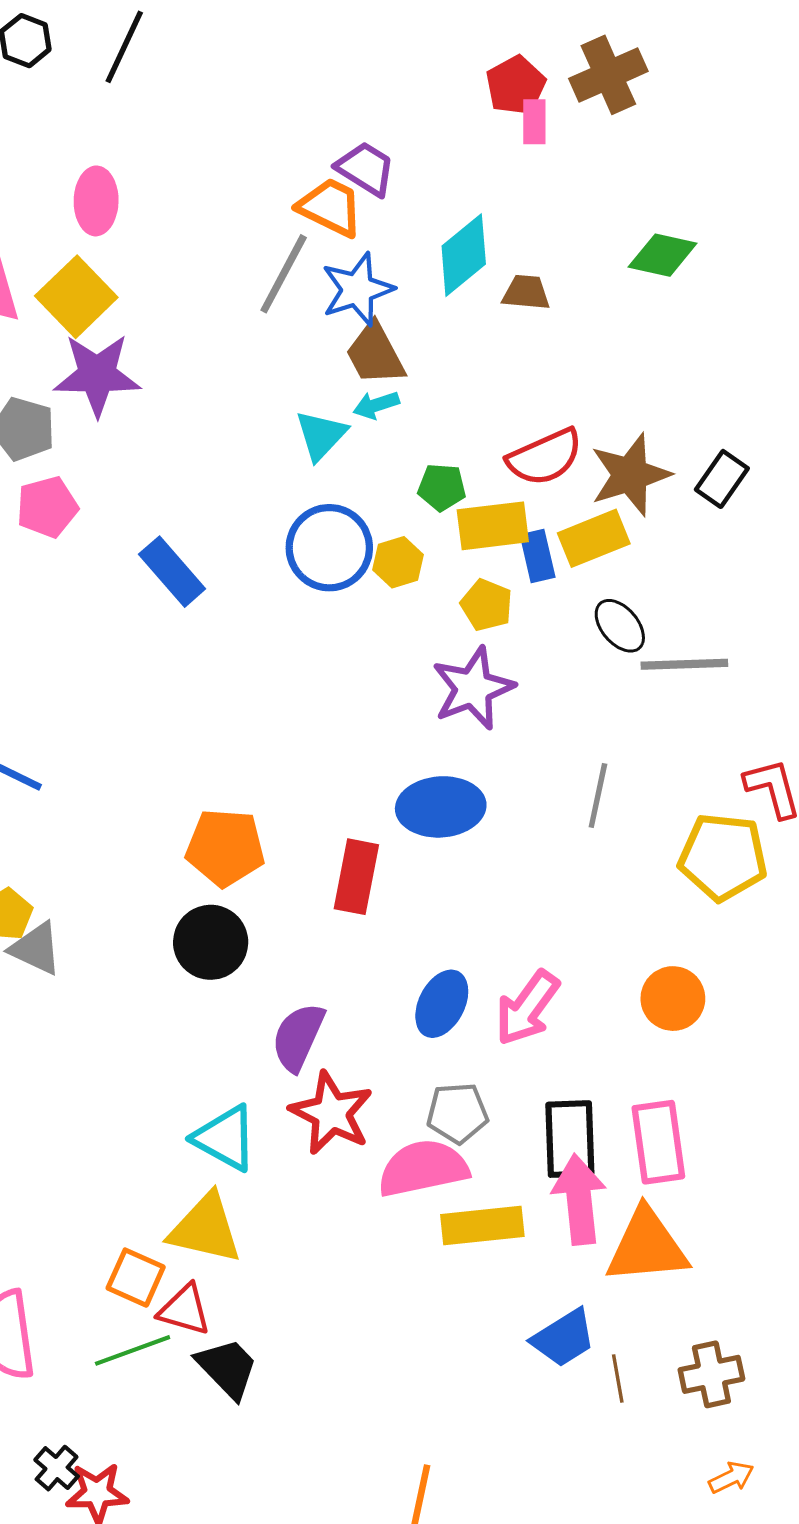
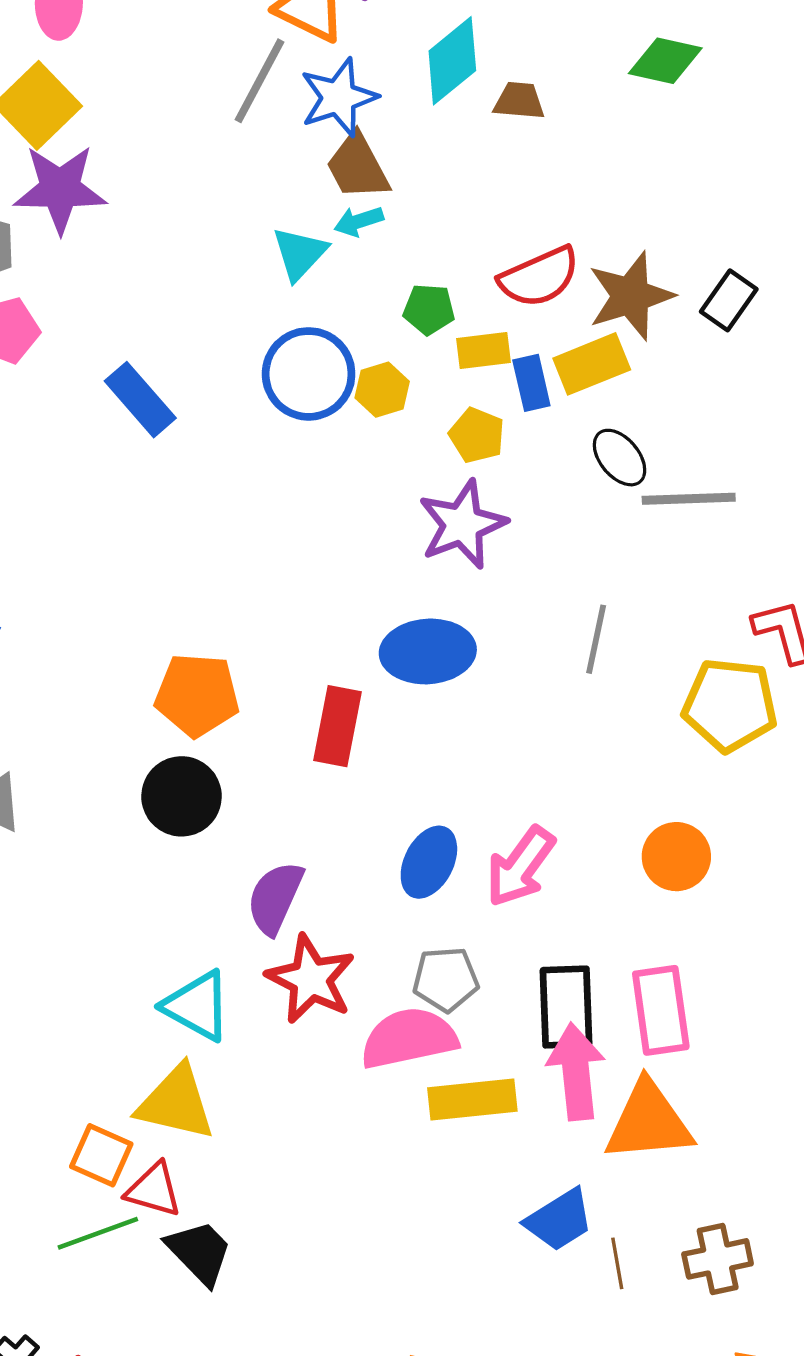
yellow rectangle: (493, 526) -> (484, 351), size x0.7

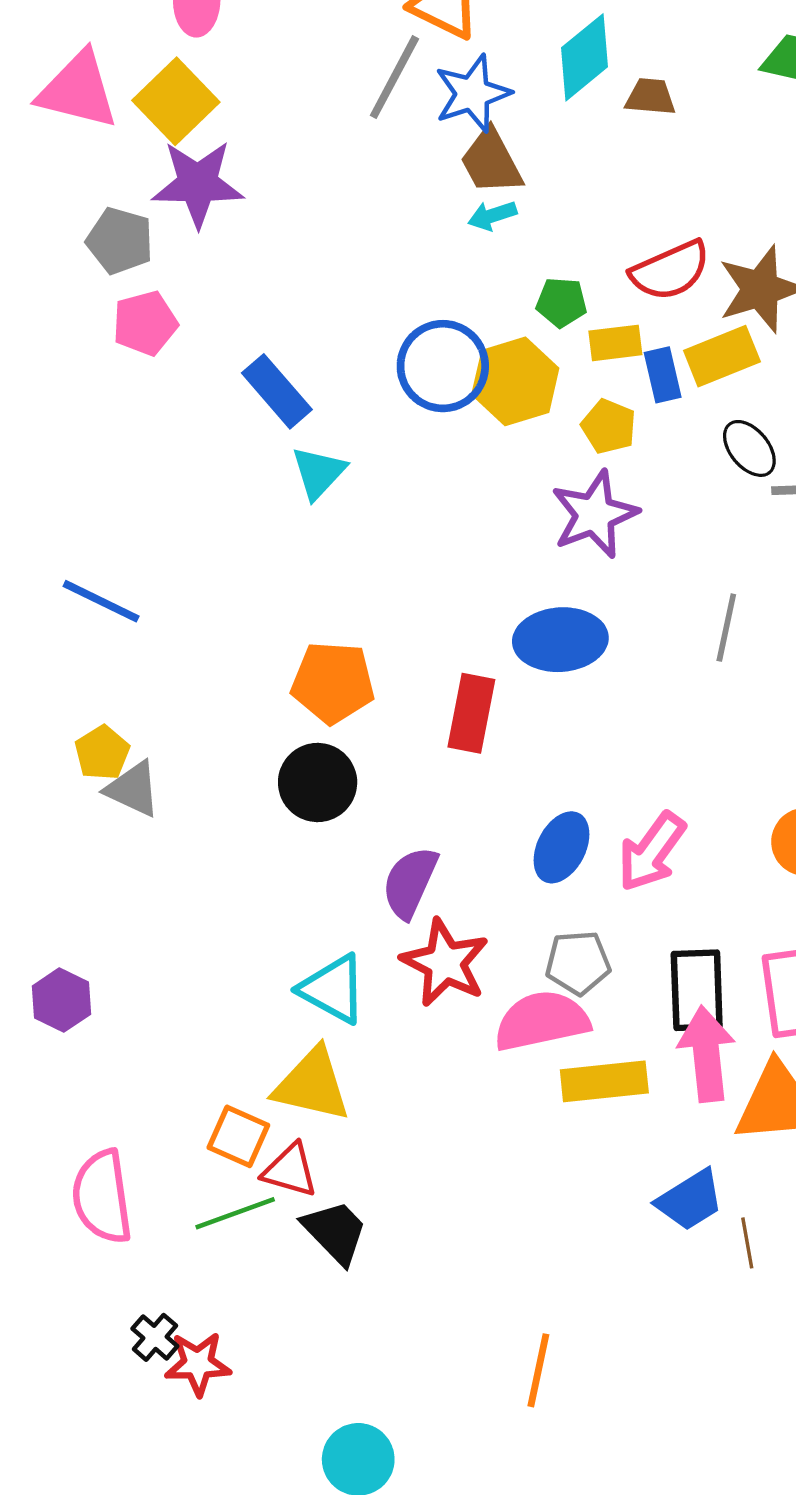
cyan triangle: (300, 254) -> (319, 473), moved
yellow hexagon: (382, 390) -> (515, 381), size x1.6

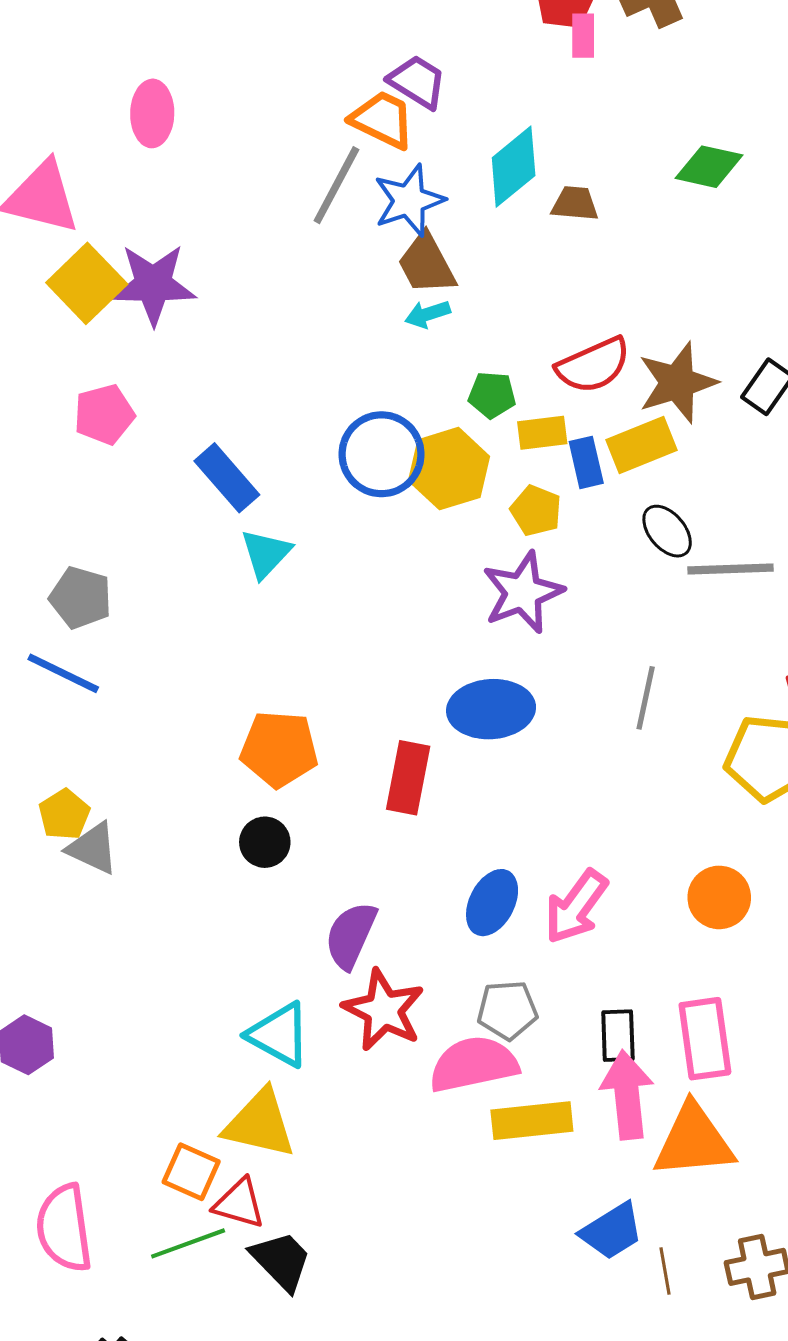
yellow square: (176, 101) -> (87, 283), moved
gray pentagon: (120, 241) -> (81, 598), moved
black circle: (318, 782) -> (265, 842), size x0.7
black rectangle: (697, 990) -> (618, 1036), size x0.7

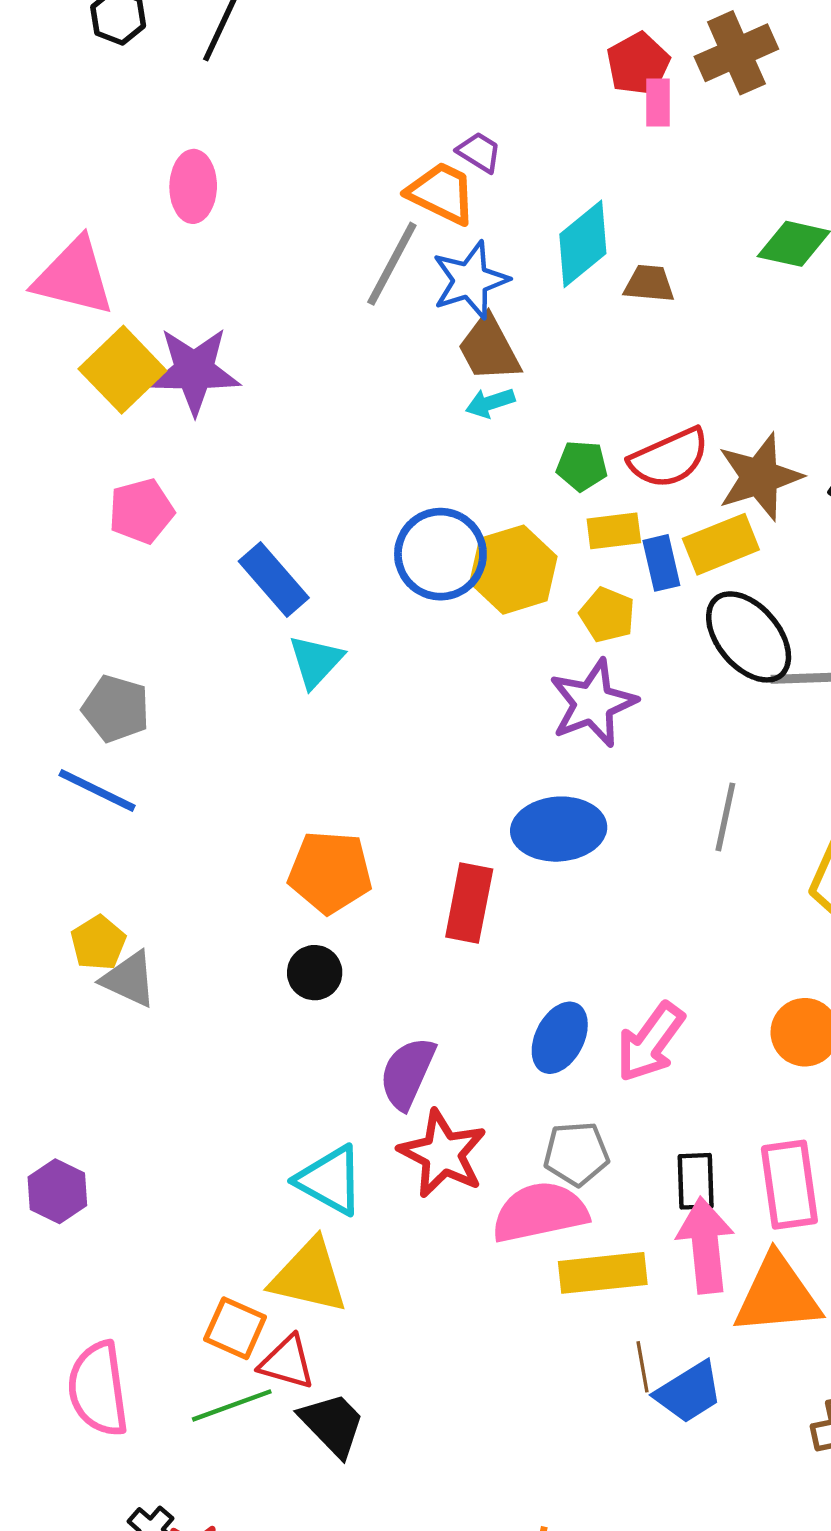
purple trapezoid: (417, 82) -> (479, 152), size x0.7
green pentagon: (492, 395) -> (582, 466), moved
black ellipse: (667, 531) -> (749, 637), size x1.6
brown line: (665, 1271) -> (643, 1367), moved

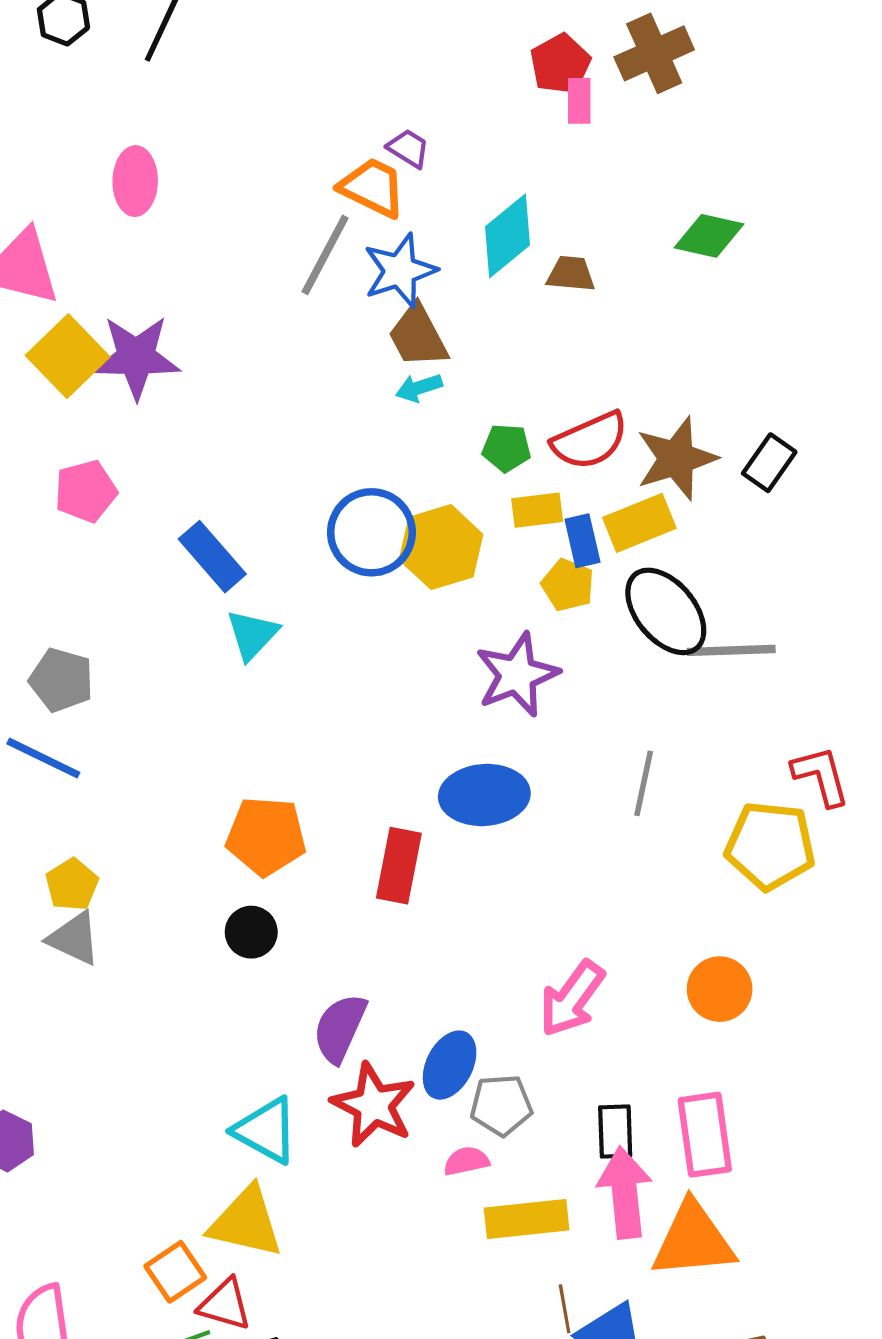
yellow pentagon: (607, 615) -> (568, 585), moved
yellow pentagon: (98, 943) -> (72, 885), moved
blue ellipse: (560, 1038) -> (450, 1065), moved
pink semicircle: (540, 1212) -> (466, 1161), size x0.5
orange square: (235, 1328) -> (175, 1272), turned 32

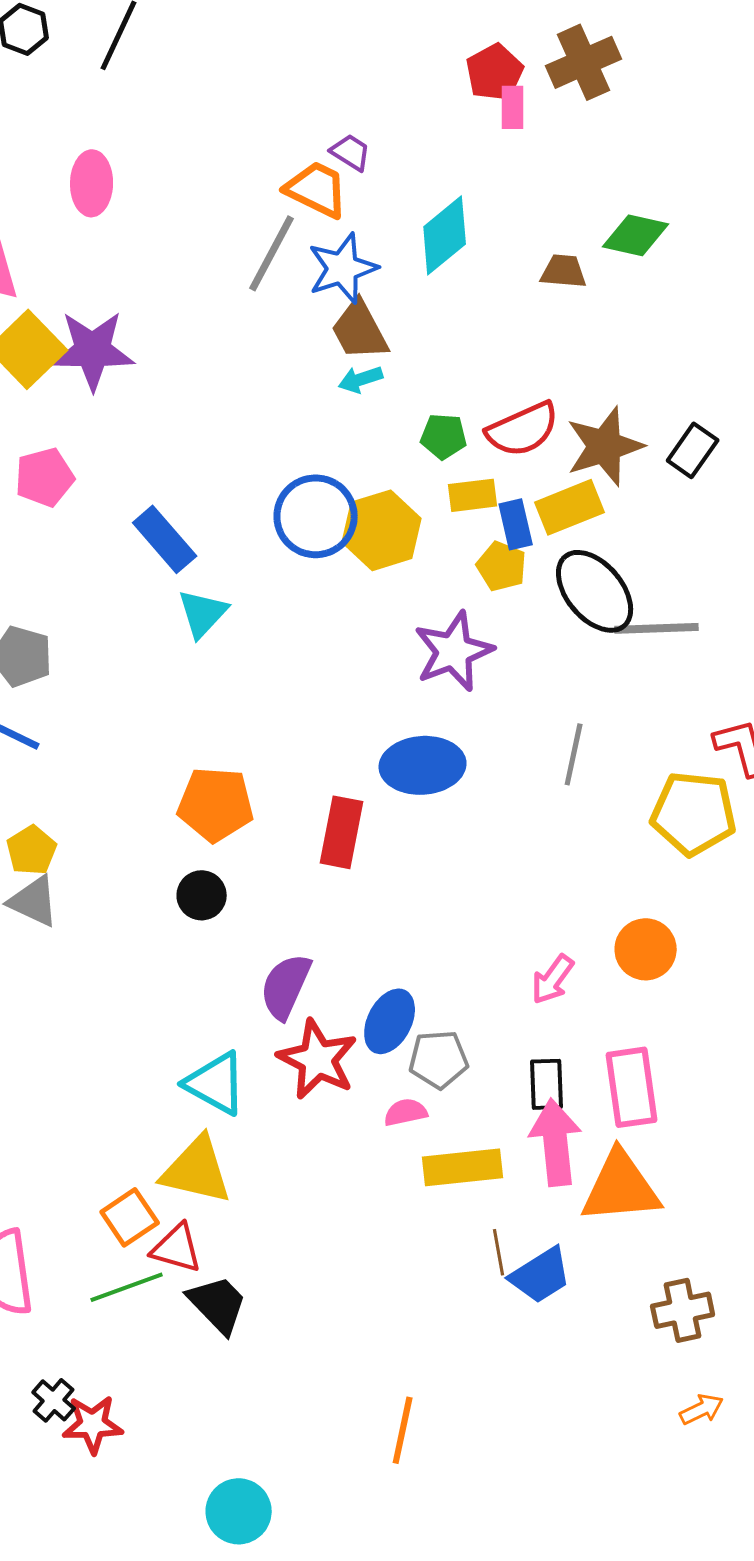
brown trapezoid: (571, 274) -> (564, 271), moved
pink arrow: (572, 999) -> (553, 979), moved, size x0.7

